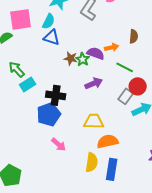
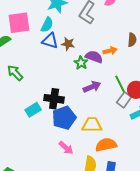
brown star: (71, 58) -> (68, 44), moved
green line: (125, 67) -> (120, 84), moved, turned 36
cyan rectangle: (28, 84) -> (33, 110), moved
blue pentagon: (49, 114) -> (64, 118), moved
pink arrow: (59, 144) -> (66, 148), moved

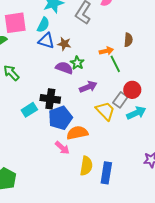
purple semicircle: (94, 57) -> (64, 68), moved
green line: (120, 84) -> (115, 64), moved
yellow trapezoid: (92, 125) -> (105, 111), moved, turned 45
orange semicircle: (106, 145) -> (77, 133), moved

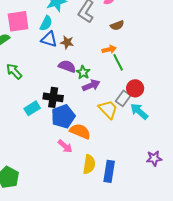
brown semicircle: (128, 40) -> (117, 25), moved, turned 64
green star: (77, 63) -> (83, 72), moved
cyan arrow: (136, 113) -> (139, 111), turned -114
orange semicircle: (77, 133) -> (80, 131), turned 35

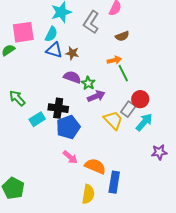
green arrow: (14, 71) -> (17, 98), moved
cyan arrow: (139, 111) -> (144, 122), turned 90
orange semicircle: (80, 131) -> (95, 166), moved
purple star: (154, 158) -> (159, 152), moved
yellow semicircle: (89, 164) -> (88, 194), moved

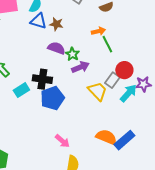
purple star: (159, 152) -> (143, 84), moved
pink arrow: (70, 157) -> (62, 141), moved
orange semicircle: (95, 166) -> (106, 137), moved
blue rectangle: (114, 182) -> (124, 140), moved, turned 40

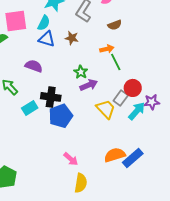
brown star: (56, 24) -> (72, 38), moved
purple semicircle: (56, 48) -> (34, 66), moved
orange semicircle: (106, 137) -> (115, 155), turned -40

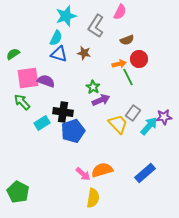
pink square: (16, 21) -> (28, 78), moved
red circle: (133, 88) -> (139, 59), moved
orange semicircle: (115, 155) -> (102, 170), moved

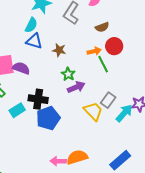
brown star: (84, 53) -> (59, 50), moved
pink arrow: (83, 174) -> (58, 161), turned 140

